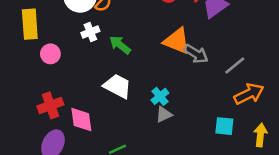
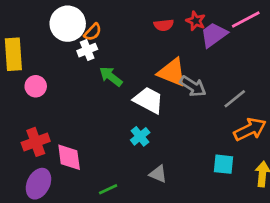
white cross: (90, 32) -> (87, 50), moved
white trapezoid: (117, 86) -> (148, 100), moved
cyan cross: (160, 96) -> (140, 136), moved
gray triangle: (164, 114) -> (158, 174), moved, turned 48

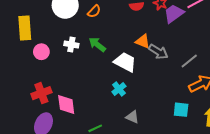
orange semicircle: (93, 32) -> (94, 11), moved
white cross: (87, 50) -> (71, 44), moved, turned 32
orange triangle: (172, 72) -> (143, 41), size x0.7

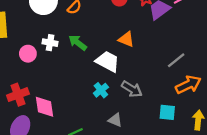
pink circle: (41, 52) -> (28, 54), moved
gray arrow: (158, 52) -> (132, 89), moved

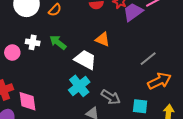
gray arrow: (132, 89) -> (111, 97), moved
cyan cross: (101, 90) -> (79, 86), size x1.5

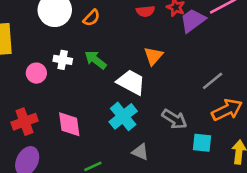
orange triangle: (103, 39) -> (153, 56), turned 49
gray arrow: (111, 97) -> (174, 119), moved
pink diamond: (28, 101) -> (69, 124), moved

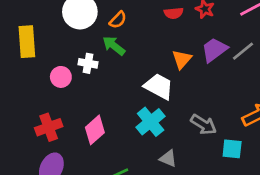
purple trapezoid: (193, 20) -> (214, 50), moved
green arrow: (96, 60) -> (114, 46), moved
gray line: (213, 81) -> (243, 51), moved
pink diamond: (69, 124) -> (95, 130), turned 56

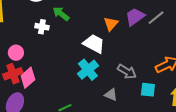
pink circle: (61, 77) -> (16, 53), moved
pink diamond: (95, 130) -> (28, 78), moved
gray triangle: (168, 158) -> (111, 95), moved

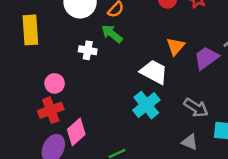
purple trapezoid: (135, 17) -> (206, 58), moved
pink diamond: (28, 78) -> (76, 132), moved
gray triangle: (111, 95) -> (190, 142), moved

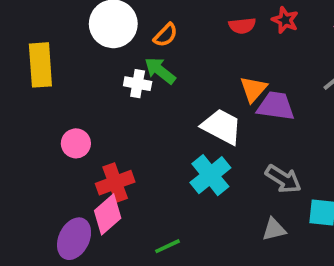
white cross: (88, 50) -> (138, 84), moved
purple trapezoid: (206, 58) -> (276, 106), moved, turned 44
red cross: (51, 110) -> (115, 183), moved
gray triangle: (190, 142) -> (274, 229), turned -36

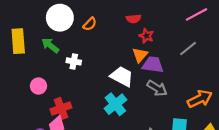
red star: (285, 20) -> (146, 36), moved
green arrow: (160, 71) -> (50, 45), moved
white cross: (138, 84) -> (74, 61), moved
gray arrow: (283, 179) -> (157, 88), moved

